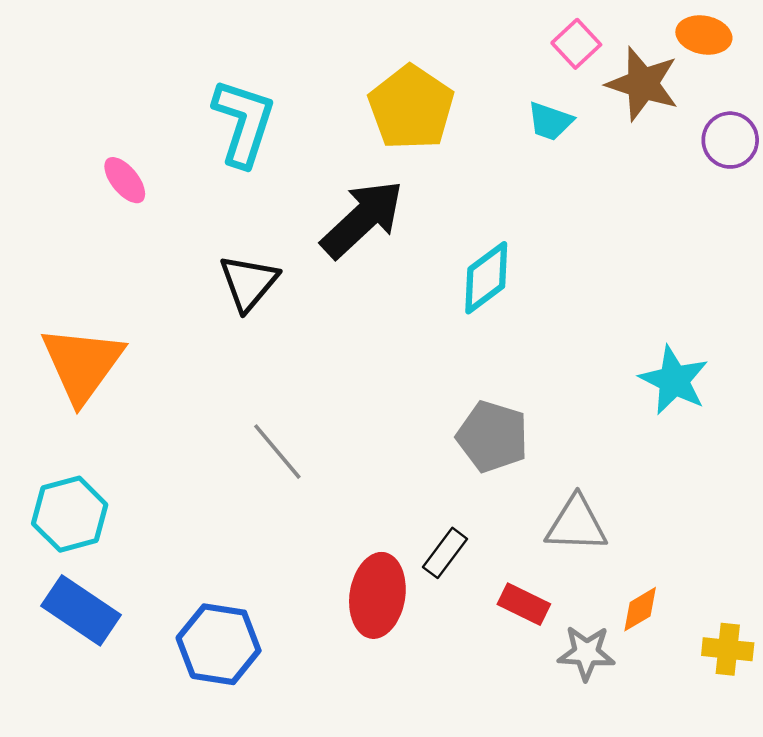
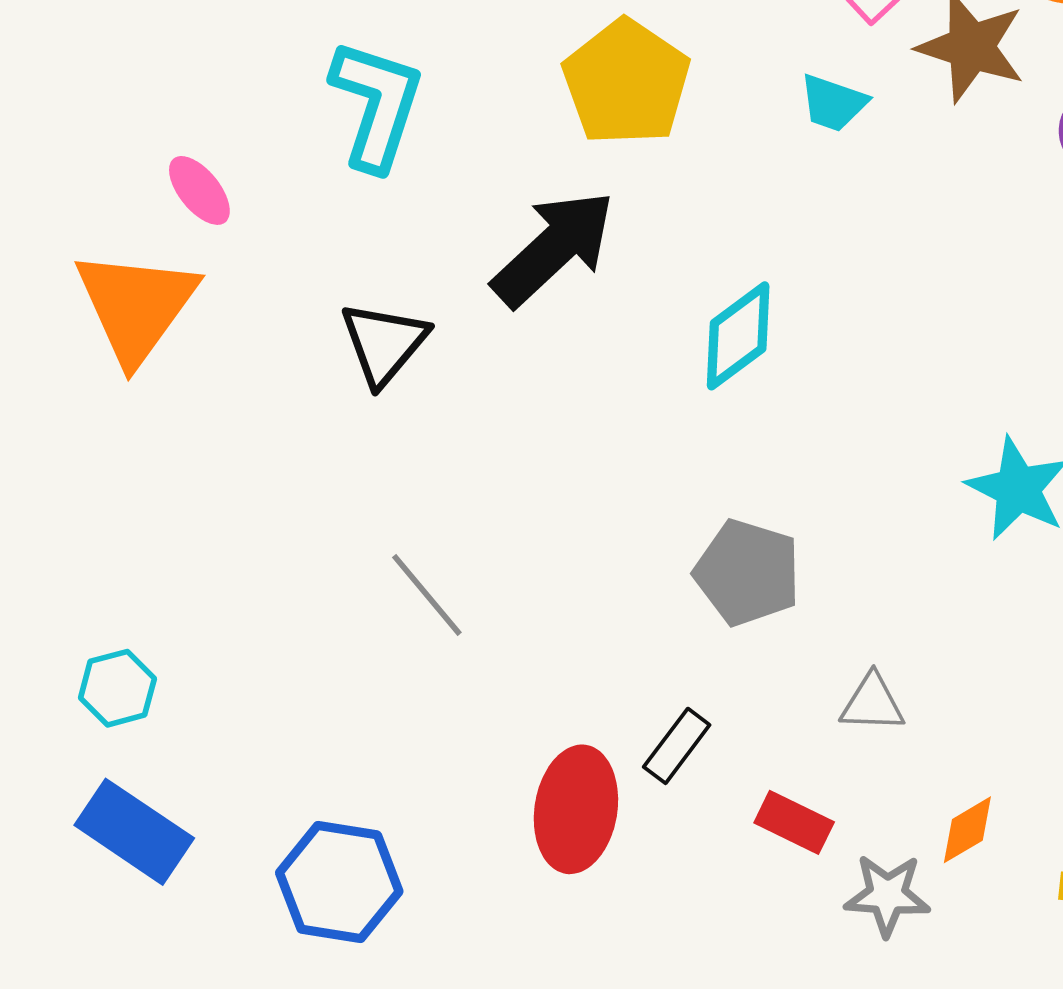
orange triangle: (82, 364) -> (136, 306), moved
cyan hexagon: (70, 514) -> (117, 688), size x0.7
gray triangle: (576, 524) -> (872, 703), size x0.7

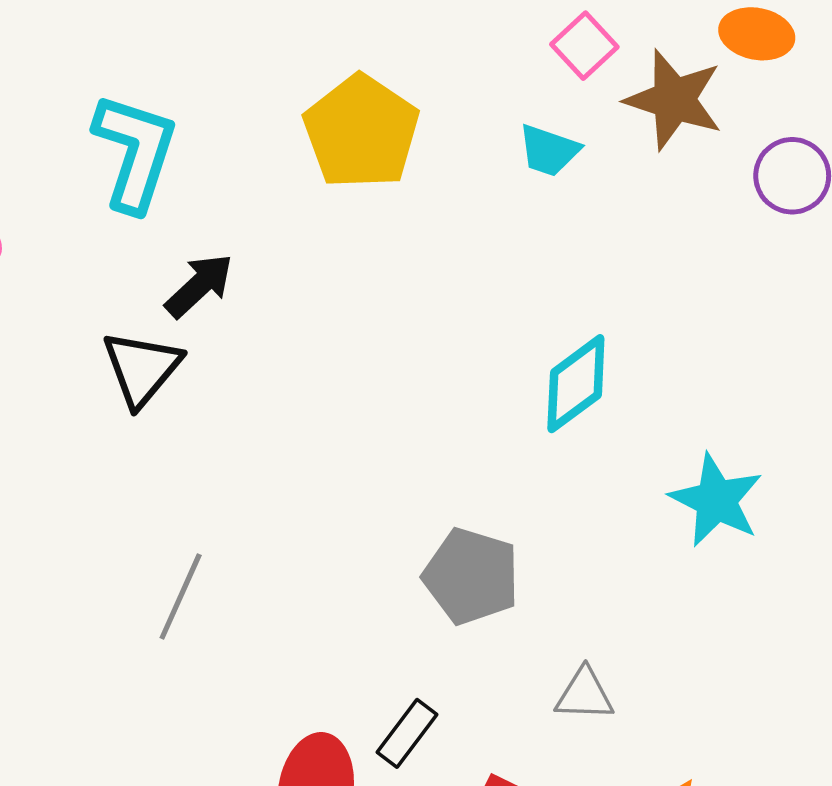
black arrow: (554, 248) -> (199, 286), moved, size x0.6
cyan diamond: (738, 336) -> (576, 384), moved
gray line: (427, 595) -> (181, 596), turned 64

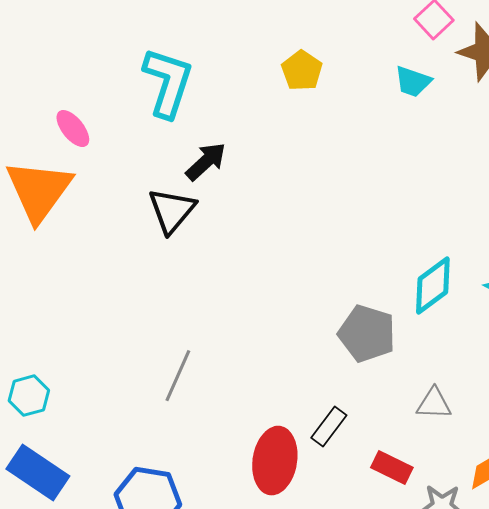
yellow pentagon: (361, 132) -> (302, 71), size x0.6
cyan diamond: (576, 384) -> (433, 286), moved
gray line: (181, 596) -> (178, 376), moved

